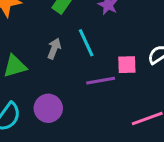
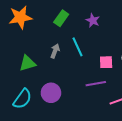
purple line: (101, 81) -> (96, 84), moved

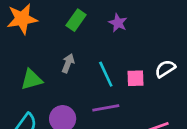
cyan line: (77, 47) -> (106, 74), moved
purple line: (96, 84) -> (106, 108), moved

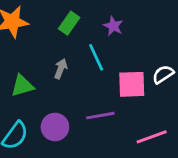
cyan line: (106, 74) -> (96, 57), moved
pink square: (135, 78) -> (132, 84), size x1.5

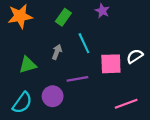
purple star: (113, 26) -> (102, 11), moved
purple line: (100, 116) -> (77, 79), moved

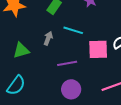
cyan line: (84, 43) -> (73, 30), turned -48
purple circle: (53, 96) -> (71, 89), moved

